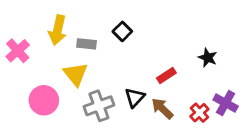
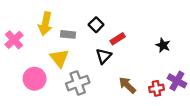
red rectangle: (166, 75) -> (118, 39), moved
black triangle: (135, 98) -> (104, 56), moved
red cross: (199, 113) -> (156, 88), turned 32

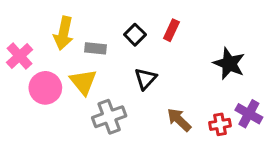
red rectangle: (118, 39) -> (171, 30), moved, turned -32
black star: (163, 45) -> (229, 64), size x1.5
pink circle: (35, 79) -> (45, 88), moved

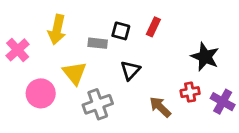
black square: (135, 35) -> (121, 31), turned -30
gray rectangle: (95, 48) -> (98, 43), moved
pink circle: (45, 88) -> (41, 93), moved
red cross: (220, 124) -> (190, 92), moved

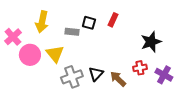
black star: (205, 57) -> (151, 42), turned 30
black triangle: (130, 70) -> (96, 74), moved
pink circle: (41, 93) -> (30, 55), moved

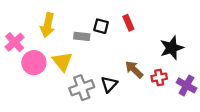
red rectangle: (113, 20) -> (128, 23), turned -48
brown arrow: (118, 79) -> (134, 69), moved

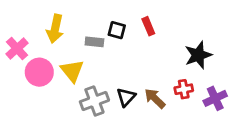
brown arrow: (134, 69) -> (155, 98), moved
purple cross: (186, 85) -> (215, 98), turned 36

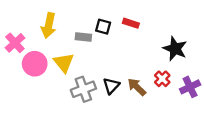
red rectangle: (148, 26) -> (131, 23), turned -49
black star: (198, 55) -> (175, 49), turned -30
red cross: (184, 89) -> (162, 79), turned -35

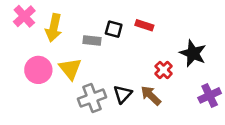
pink cross: (15, 43) -> (24, 16), moved
red cross: (162, 79) -> (164, 70), moved

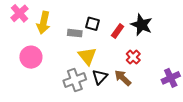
red rectangle: (144, 25) -> (118, 31), moved, turned -72
black star: (193, 53) -> (142, 25), moved
yellow triangle: (70, 69) -> (87, 56), moved

